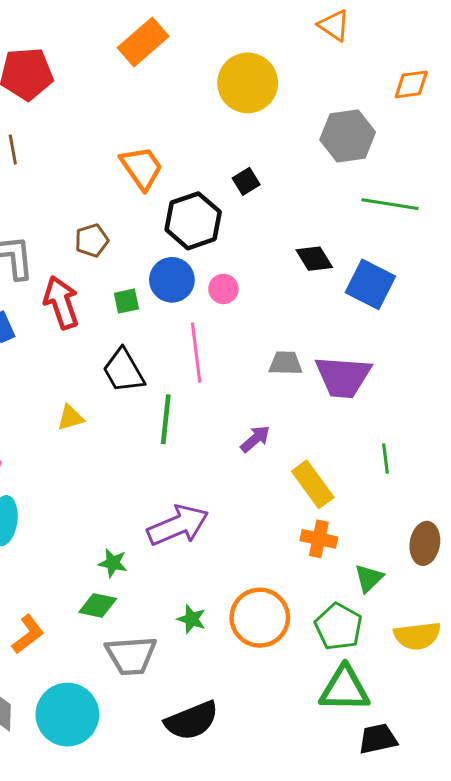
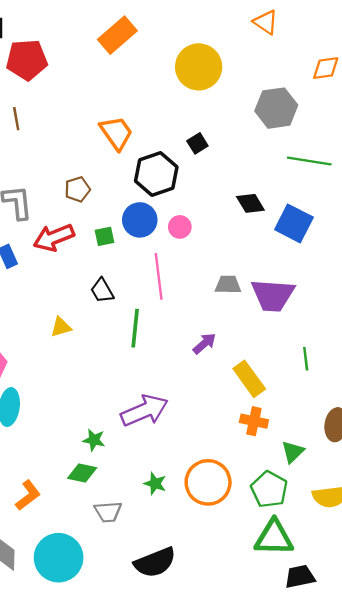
red arrow: (61, 303) -> (54, 238), turned -93
black trapezoid: (123, 371) -> (102, 291), size x0.7
gray trapezoid: (131, 655) -> (108, 512), size x0.7

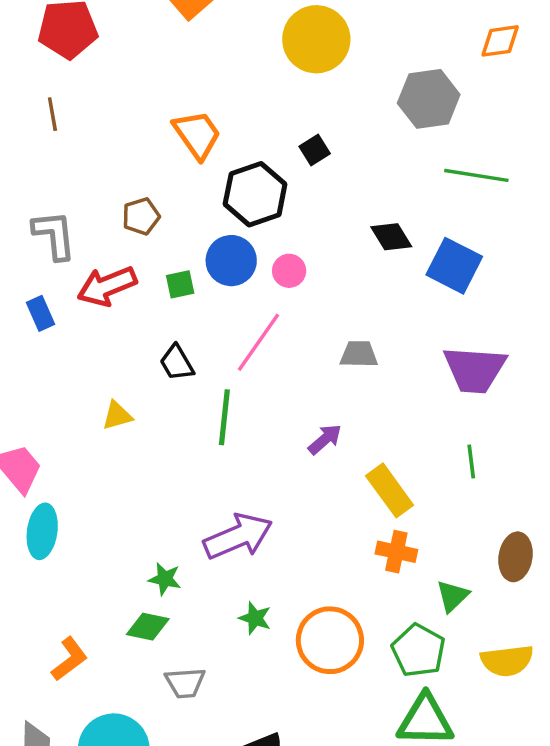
pink line: (159, 276) -> (258, 342), turned 42
purple trapezoid: (273, 295) -> (475, 370), moved
green star: (155, 484) -> (255, 618), moved

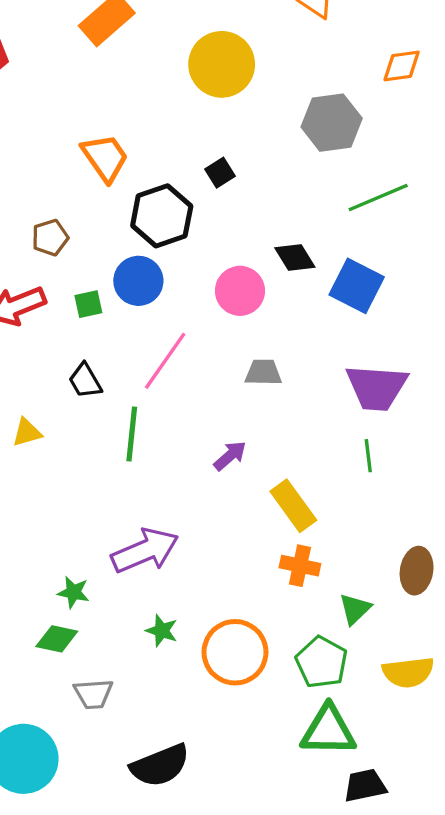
green line: (476, 175) -> (378, 198), turned -32
pink circle: (289, 271) -> (240, 291), moved, size x1.5
green line: (471, 461) -> (368, 456), moved

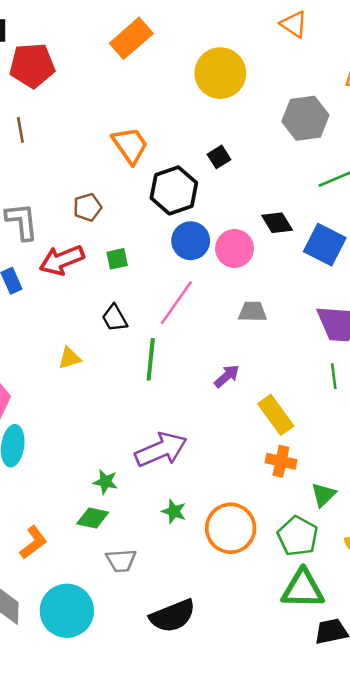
blue circle: (138, 281) -> (191, 241), moved

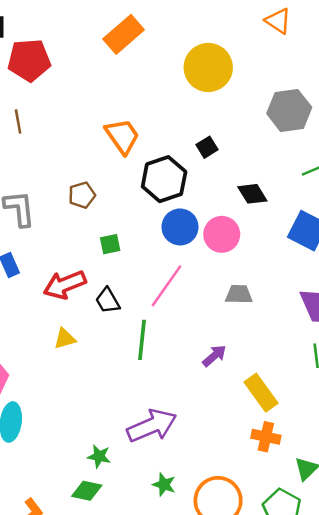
black diamond: (277, 223) -> (252, 194), moved
red arrow: (62, 260) -> (65, 285), moved

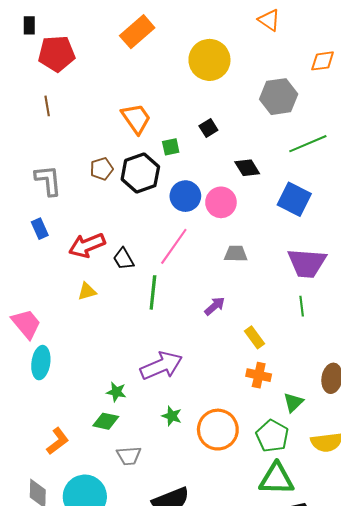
black hexagon: (164, 179) -> (140, 173), moved
green square: (110, 244) -> (171, 147), moved
yellow rectangle: (261, 393) -> (254, 337), size x0.7

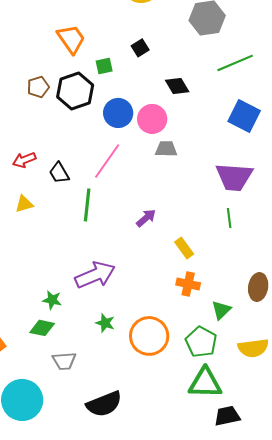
blue square: (294, 199) -> (244, 116), moved
red arrow: (87, 245) -> (24, 160), size x0.7
gray trapezoid: (236, 254) -> (166, 149), moved

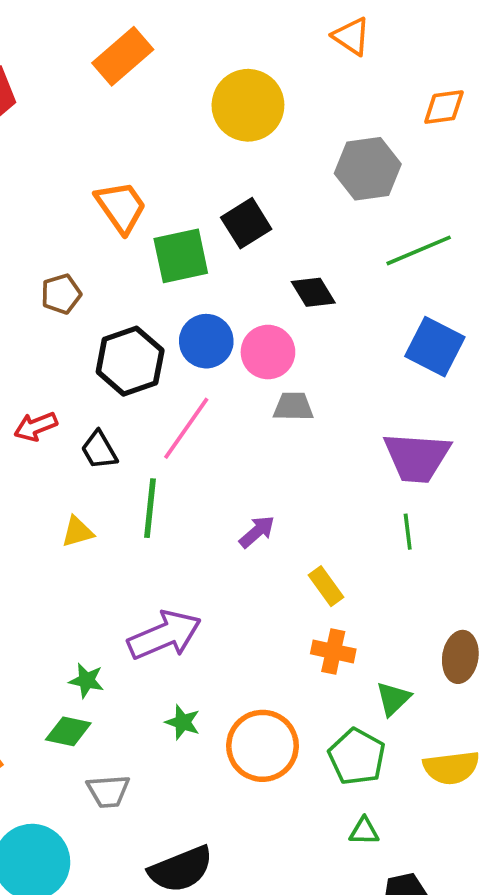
black square: (140, 48) -> (246, 223), size x1.5
green square: (104, 66) -> (181, 256), size x1.8
black hexagon: (75, 91) -> (130, 361), moved
yellow triangle: (24, 204) -> (77, 532), moved
green triangle: (205, 383) -> (364, 831), size x0.5

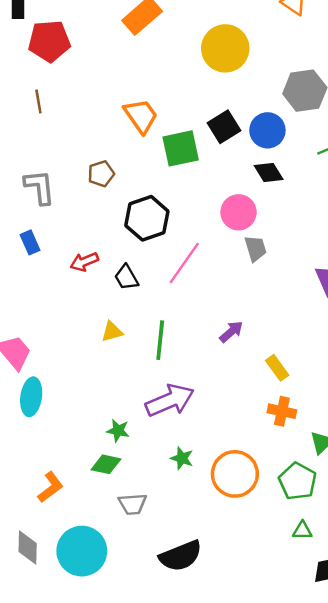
blue circle: (206, 341) -> (267, 130), moved
gray trapezoid: (293, 406) -> (255, 248), turned 72
green line: (150, 508) -> (160, 340), moved

